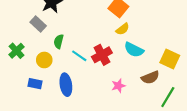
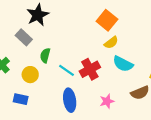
blue ellipse: (66, 85) -> (70, 100), moved

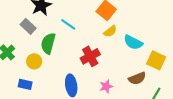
green semicircle: (45, 55) -> (48, 43), size x1.5
cyan semicircle: (123, 64) -> (133, 42), moved
cyan line: (66, 70) -> (68, 24), moved

